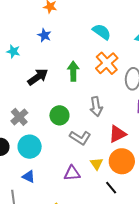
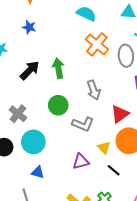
green arrow: (73, 71) -> (58, 68), moved
black line: (111, 188) -> (114, 170), moved

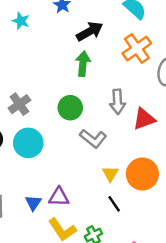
black arrow: (30, 70) -> (90, 31), moved
red triangle: (120, 114) -> (144, 119), moved
purple triangle: (81, 161) -> (59, 197), moved
blue triangle: (38, 172) -> (33, 203), moved, turned 32

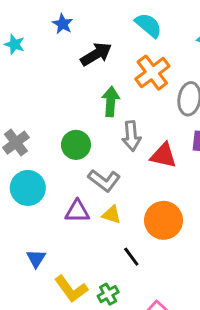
green arrow: (83, 64) -> (111, 101), moved
red triangle: (144, 119) -> (163, 155), turned 35
yellow triangle: (110, 174) -> (112, 215), moved, turned -42
purple triangle: (59, 197) -> (77, 211), moved

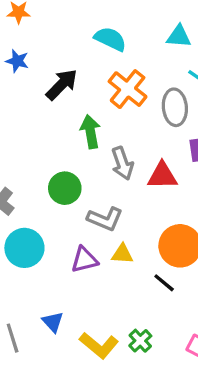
black line: (131, 257) -> (164, 283), moved

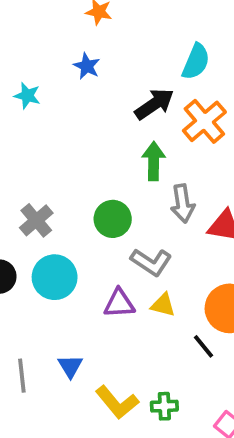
cyan semicircle: (110, 39) -> (196, 62), turned 76
black arrow: (62, 85) -> (154, 104), moved
green cross: (140, 341) -> (164, 406), turned 30

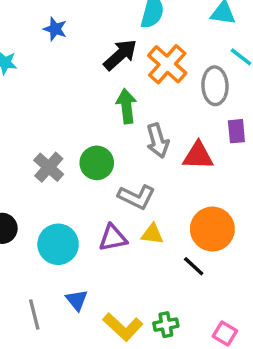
gray cross: (36, 220) -> (49, 167), moved
cyan circle: (55, 277) -> (58, 244), moved

